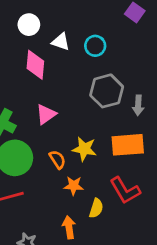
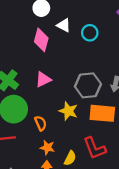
gray hexagon: (107, 91) -> (88, 85), moved
orange semicircle: (57, 159) -> (41, 123), moved
orange star: (74, 186) -> (47, 148), moved

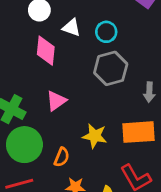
gray hexagon: (88, 85) -> (111, 68), moved
orange semicircle: (41, 123) -> (62, 157), turned 56

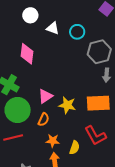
pink diamond: (46, 51) -> (27, 54), moved
gray hexagon: (111, 68) -> (99, 52), moved
pink triangle: (56, 101) -> (45, 96), moved

